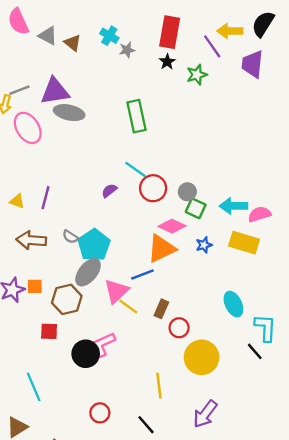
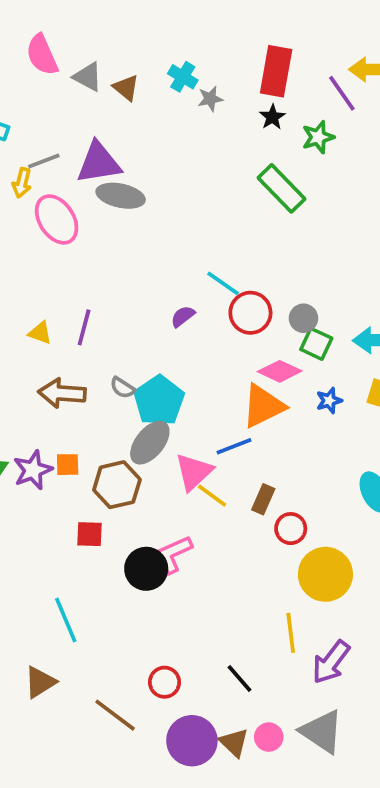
green rectangle: (137, 116) -> (282, 188), moved, turned -32
yellow line: (159, 386) -> (291, 633), moved
red circle: (100, 413) -> (164, 682), moved

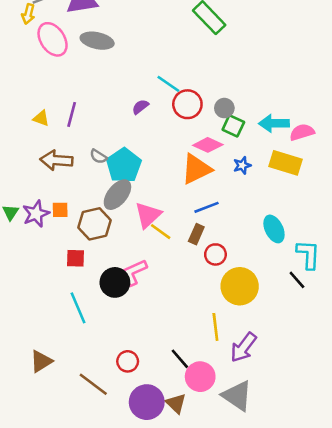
gray ellipse: (121, 196) -> (97, 41), moved
blue line: (234, 446) -> (207, 207), moved
cyan line: (66, 620) -> (78, 308), moved
pink circle: (269, 737) -> (200, 377), moved, size x1.5

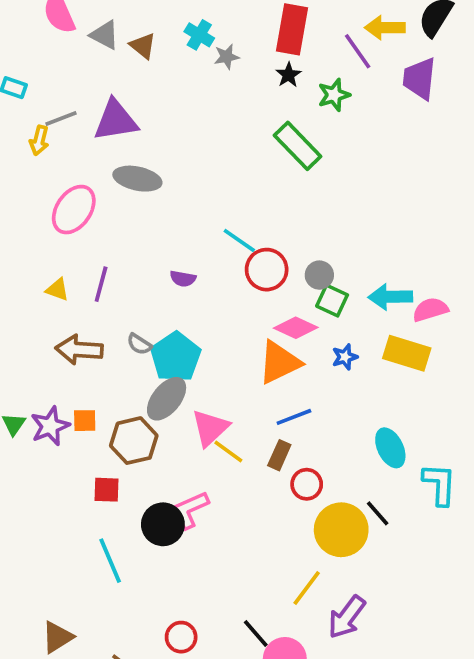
pink ellipse: (53, 39) -> (74, 210), moved, turned 68
purple semicircle: (140, 107) -> (183, 279), moved, turned -132
black line: (297, 280) -> (378, 513), moved
yellow line: (215, 327) -> (307, 588), turned 44

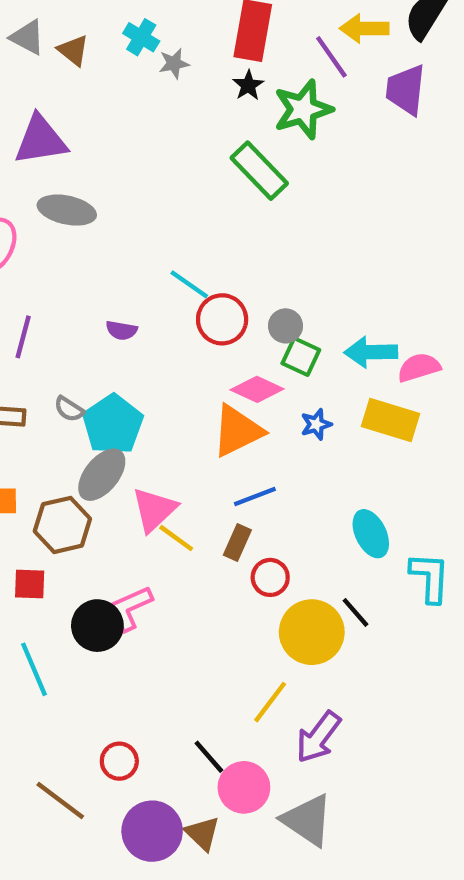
green star: (334, 95) -> (303, 109), size x1.5

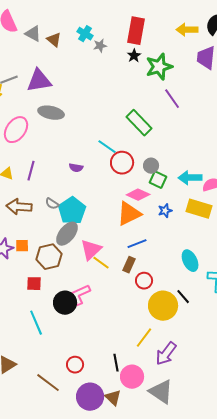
purple line: (331, 57) -> (172, 99), moved
green rectangle: (259, 171) -> (139, 123), moved
black line: (209, 757) -> (116, 363), turned 30

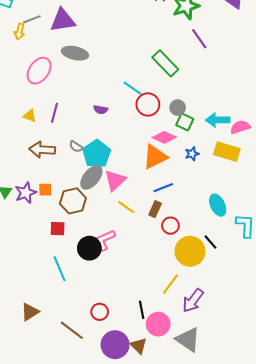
pink triangle: (91, 250) -> (115, 180), moved

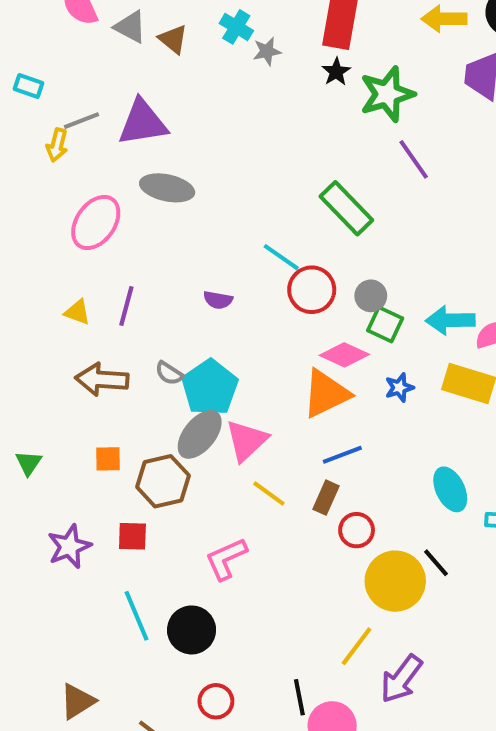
purple star: (26, 193) -> (69, 546), moved
black circle: (89, 248) -> (192, 630), moved

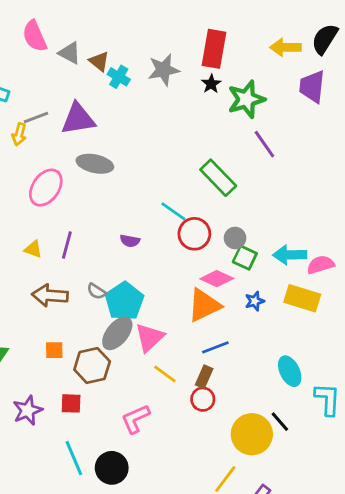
cyan cross: (236, 27) -> (119, 77), moved
gray star: (267, 51) -> (164, 70), size x1.6
red circle: (357, 530) -> (203, 399), moved

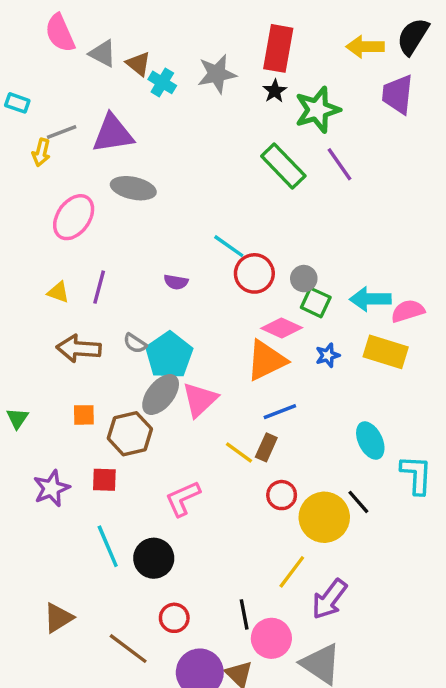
green rectangle: (218, 178) -> (283, 166), moved
yellow line: (165, 374) -> (239, 452), moved
red circle: (203, 399) -> (282, 495), moved

